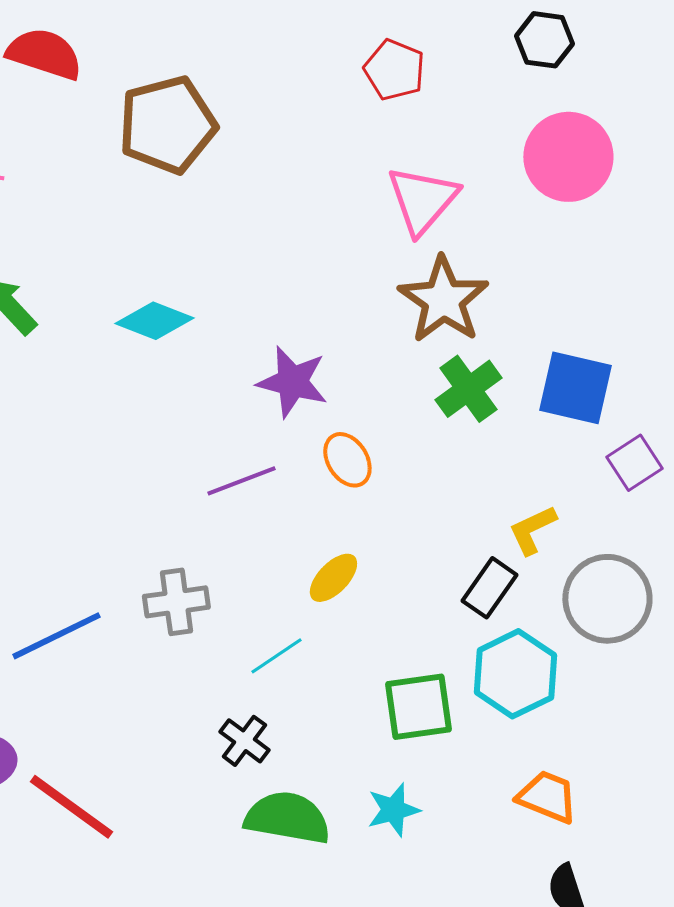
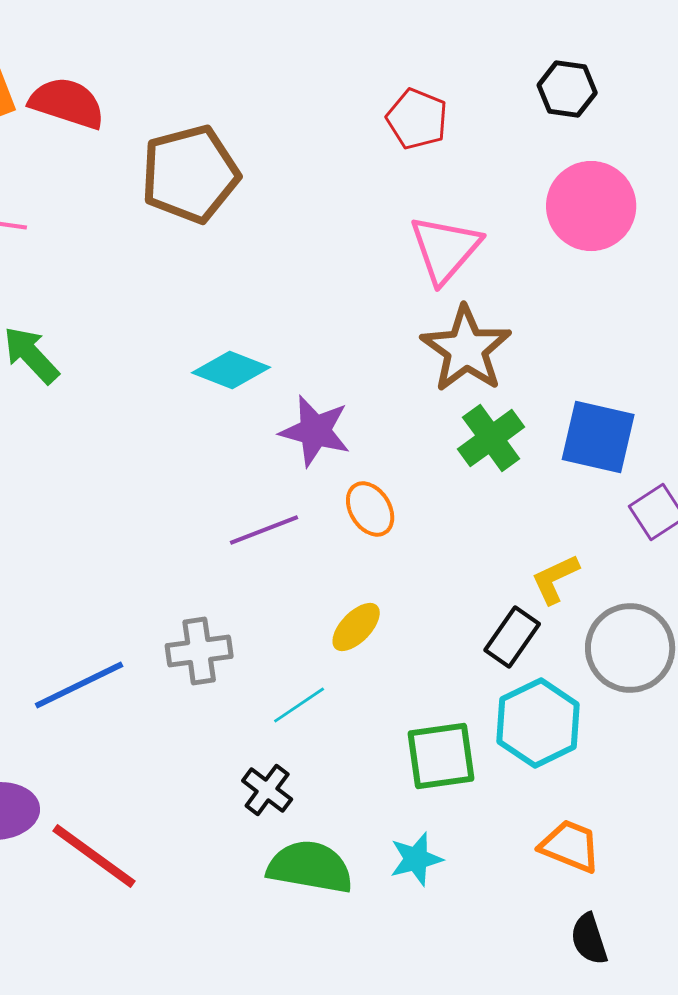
cyan diamond: (154, 321) -> (231, 370), moved

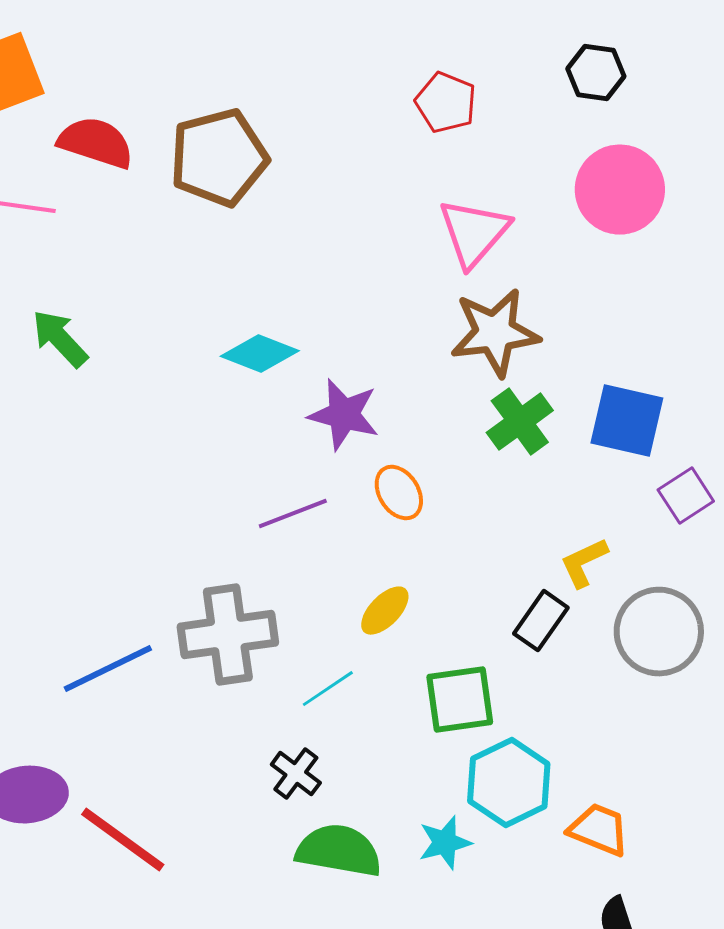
red semicircle: (67, 103) -> (96, 143), moved
brown star: (466, 349) -> (495, 333), turned 30
gray cross: (199, 651) -> (228, 635), size x1.5
cyan hexagon: (538, 723) -> (509, 783), moved
green square: (441, 756) -> (460, 700), moved

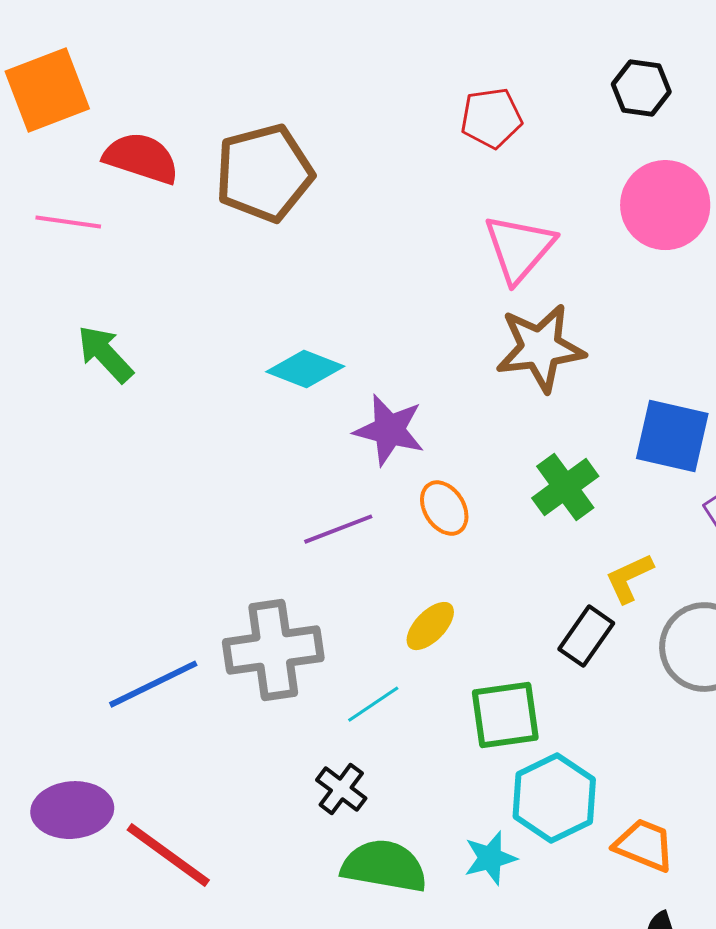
red pentagon: (446, 103) -> (491, 118), turned -30
green cross: (520, 422) -> (565, 487), moved

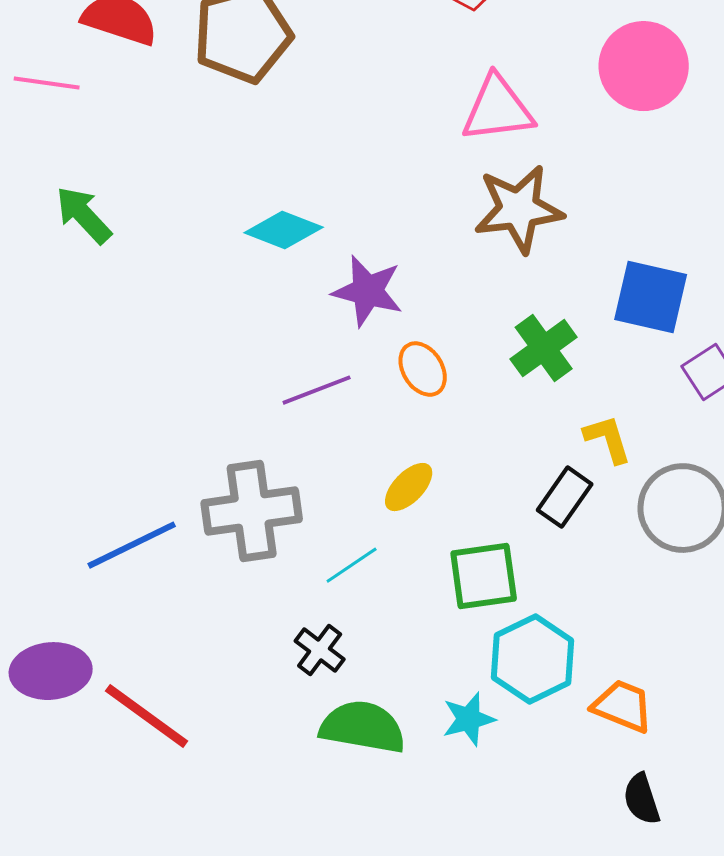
pink triangle: (519, 248) -> (498, 109), turned 42
yellow L-shape: (629, 578) -> (608, 439), turned 98

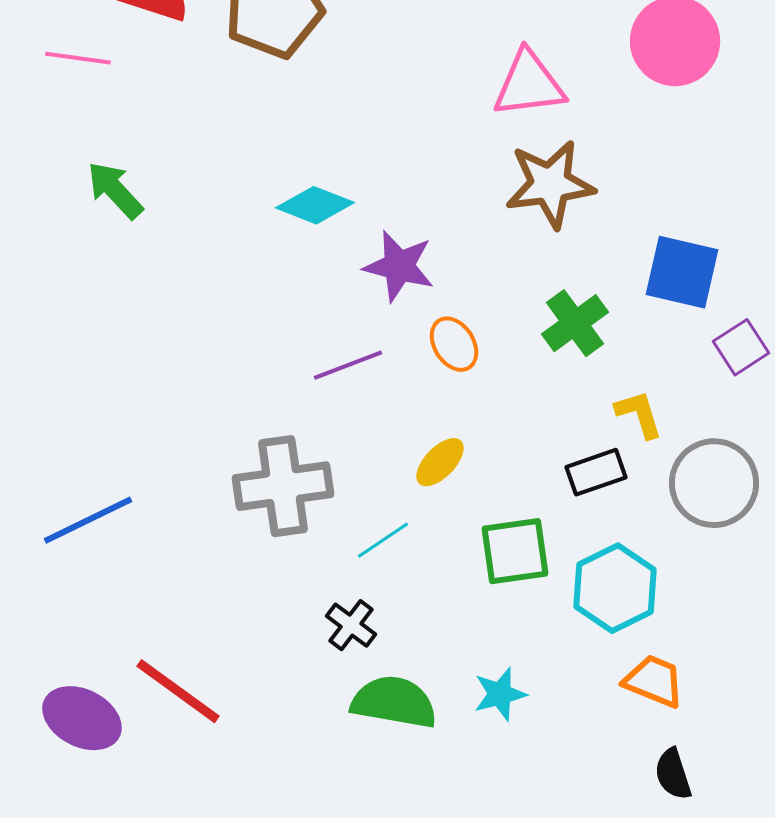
black rectangle: (565, 497) -> (596, 472), turned 36
blue line: (132, 545) -> (88, 520), moved
cyan hexagon: (533, 659) -> (615, 588), moved
purple ellipse: (51, 671) -> (82, 718), moved, turned 32

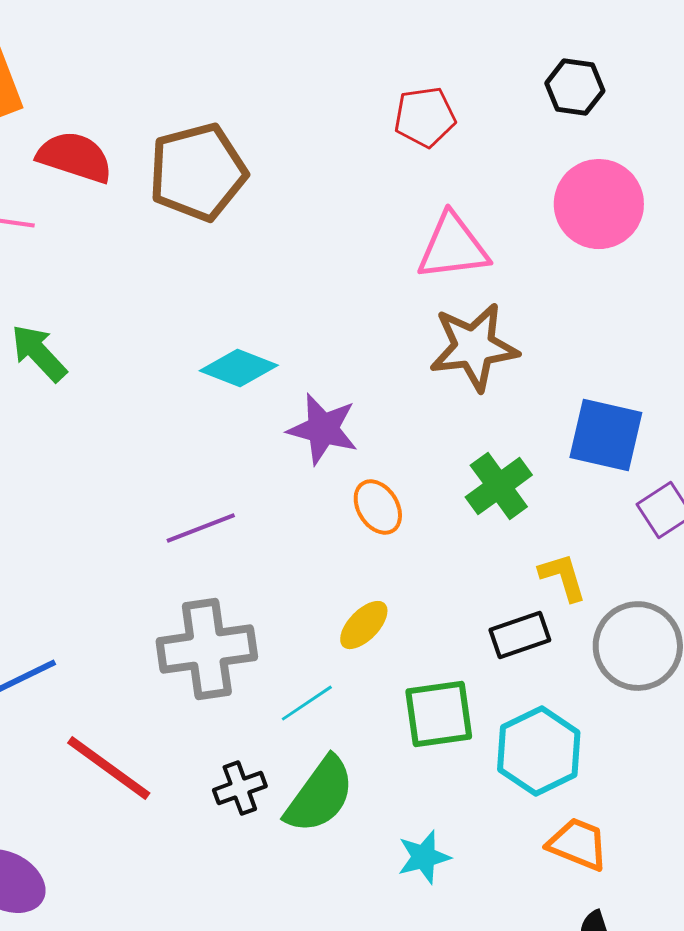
purple line: (348, 365) -> (201, 528), moved
black cross: (351, 625) -> (240, 788), moved, turned 33
red line: (178, 691) -> (109, 768), moved
green semicircle: (394, 702) -> (320, 795), moved, turned 116

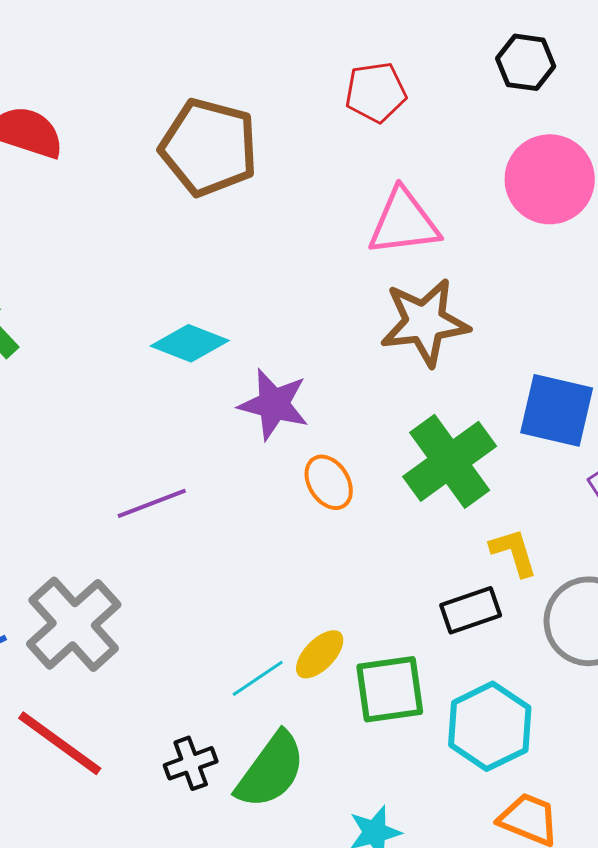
brown pentagon: (198, 172) -> (209, 147), moved, turned 30
green cross: (499, 486) -> (450, 461), size x1.4
yellow ellipse: (364, 625) -> (320, 654), moved
gray cross: (207, 649) -> (74, 624), moved, turned -34

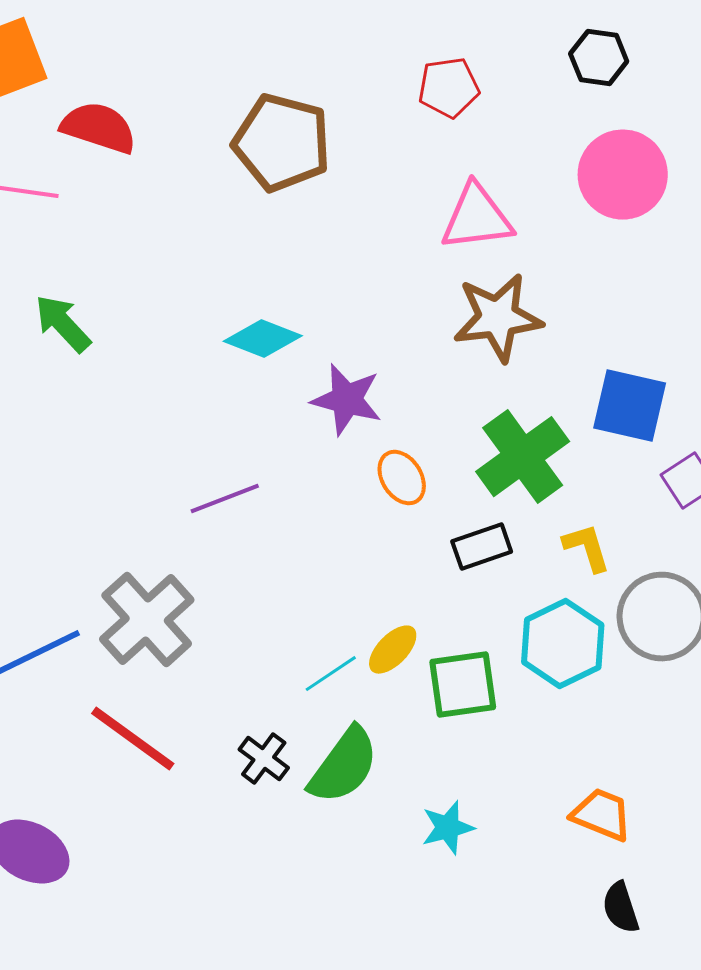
black rectangle: (471, 610) -> (482, 547), moved
cyan hexagon: (490, 726) -> (563, 644), moved
black cross: (191, 763) -> (264, 759), turned -33

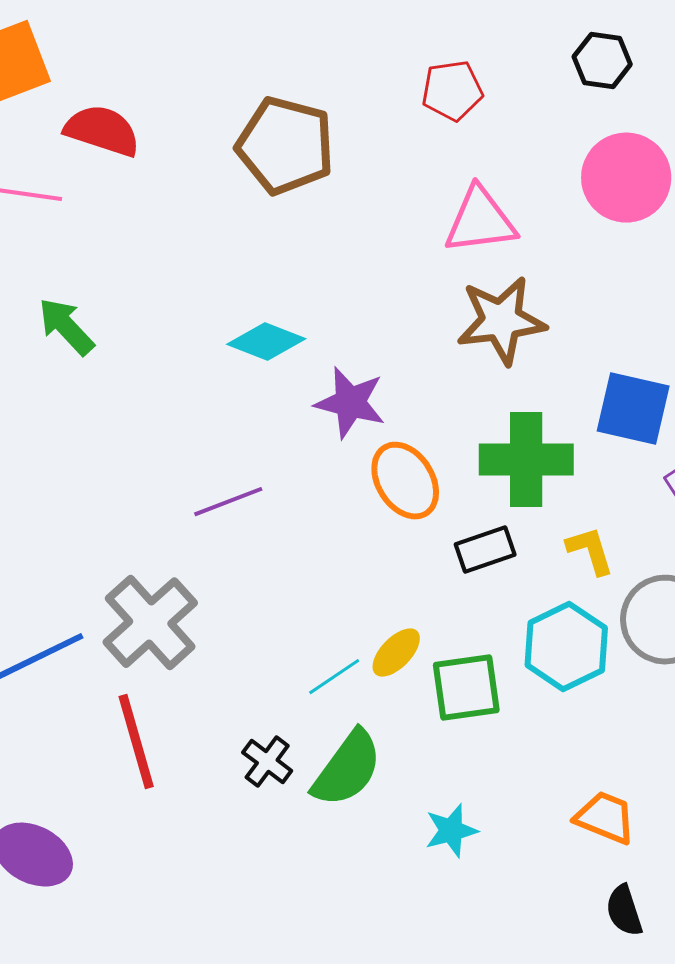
green cross: (523, 457) -> (526, 460), turned 36
orange ellipse: (402, 478) -> (405, 481), size x1.4
red line: (133, 739) -> (136, 742), turned 38

